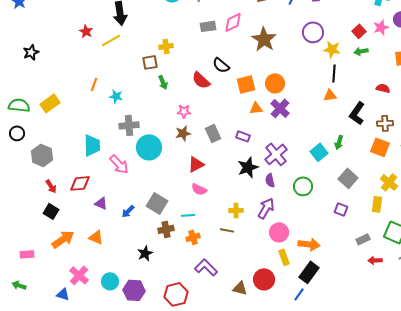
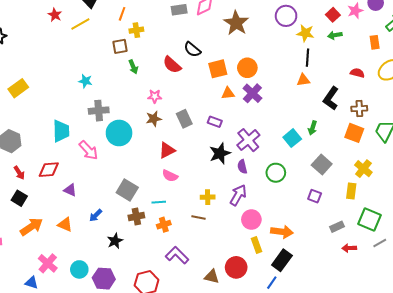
orange line: (94, 84) -> (122, 14), moved
blue arrow: (128, 211) -> (96, 215), moved

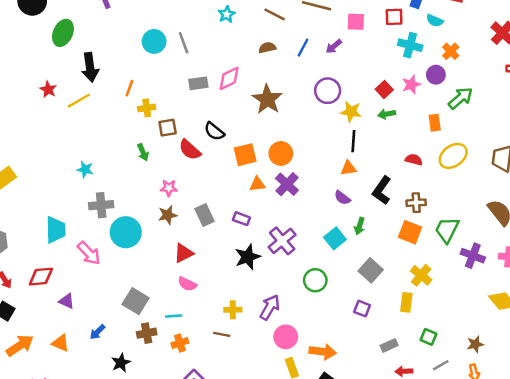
brown square: (120, 46) -> (168, 128), moved
purple semicircle: (242, 167) -> (342, 198), moved, turned -40
green square: (370, 220) -> (429, 337), size x0.6

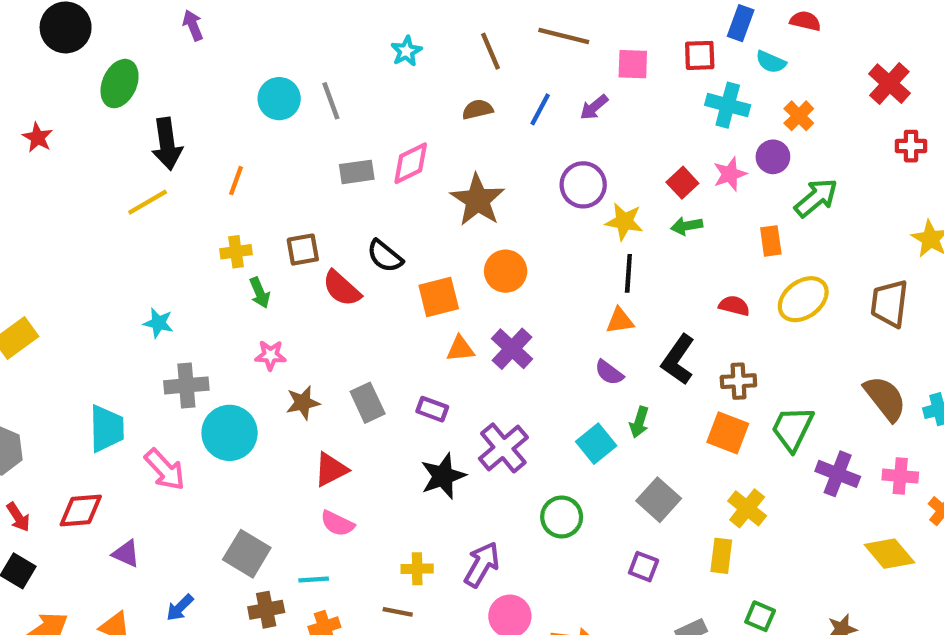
brown line: (275, 14) -> (490, 51), turned 40
red star: (48, 89) -> (38, 137), moved
yellow cross: (147, 108) -> (236, 252), moved
orange circle: (281, 153) -> (506, 271), moved
pink star: (169, 188) -> (270, 355), moved

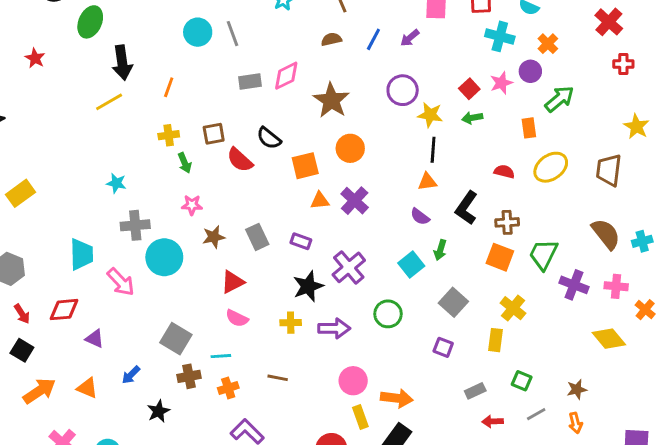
purple arrow: (482, 564) -> (334, 328), moved, turned 60
yellow cross: (417, 569) -> (291, 323), moved

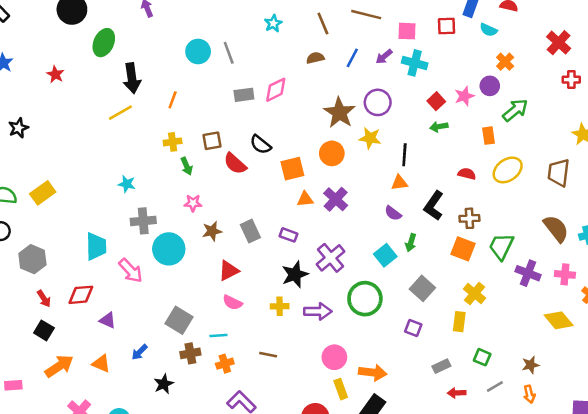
cyan cross: (500, 36) -> (415, 63), moved
brown star: (331, 100) -> (339, 113), moved
yellow star: (430, 115) -> (370, 138), moved
green circle: (388, 314) -> (365, 299), size x1.4

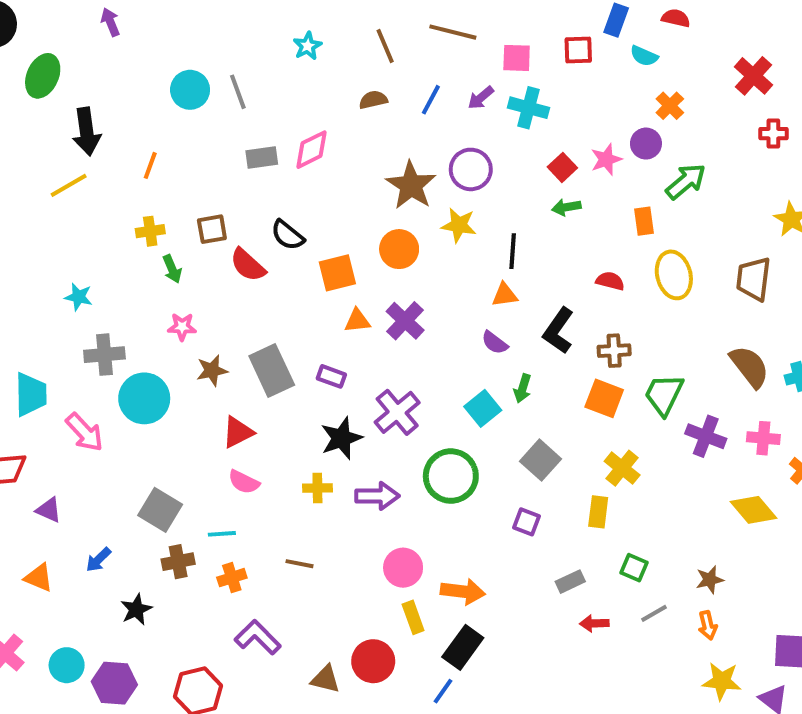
yellow ellipse: (508, 170) -> (674, 275), turned -68
gray rectangle: (250, 231) -> (272, 371), size x1.4

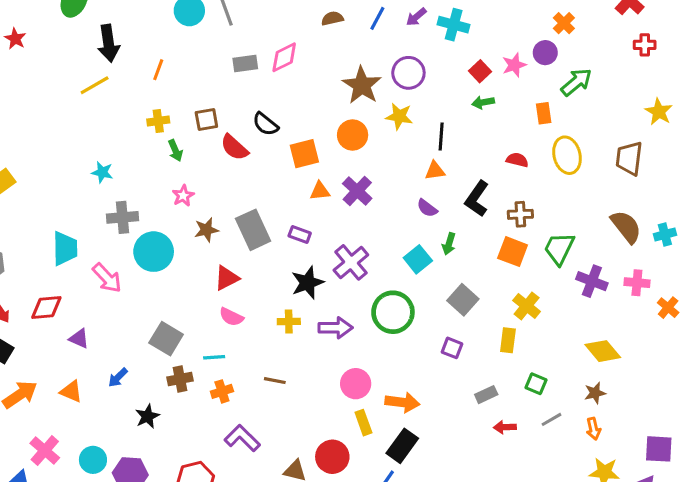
pink star: (182, 327) -> (183, 196), turned -30
yellow diamond: (753, 510) -> (603, 351), moved

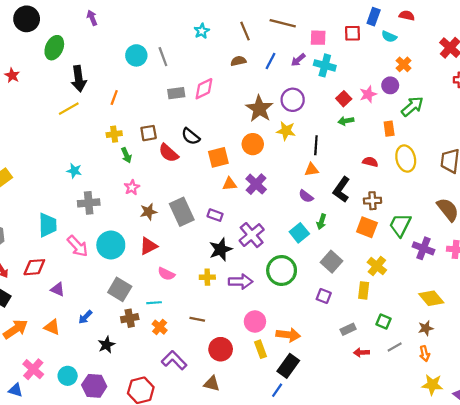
cyan circle: (154, 252) -> (111, 245), moved
red triangle: (227, 278) -> (149, 246), moved
orange cross: (222, 391) -> (160, 327), turned -32
red circle: (332, 457) -> (221, 349), moved

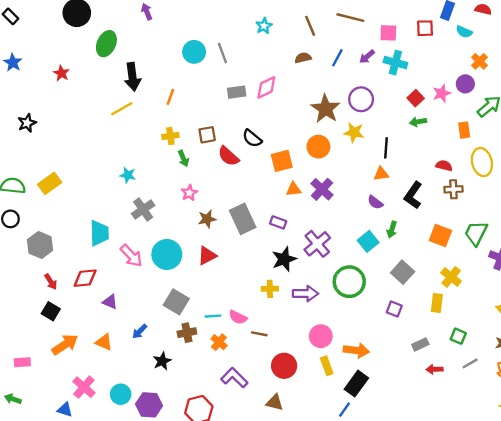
brown cross: (372, 201) -> (453, 189), moved
gray cross: (89, 203) -> (143, 209), turned -30
pink semicircle: (166, 274) -> (238, 317), moved

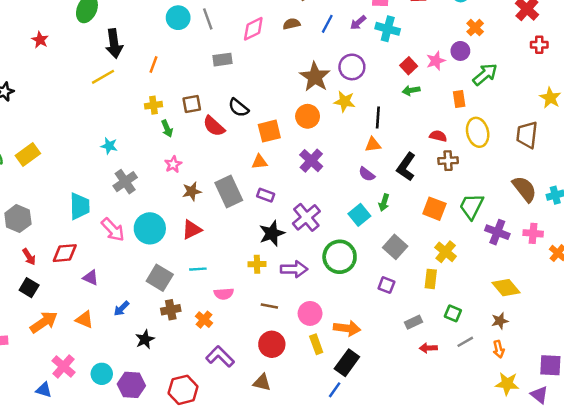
pink diamond: (266, 87) -> (253, 29), moved
orange triangle: (294, 189) -> (259, 162), moved
cyan line: (213, 316) -> (198, 269), moved
pink semicircle: (238, 317) -> (224, 294), turned -30
brown line: (259, 334) -> (269, 306), moved

